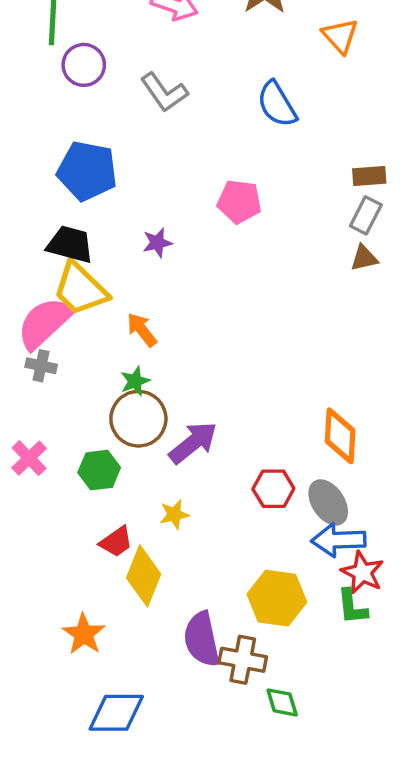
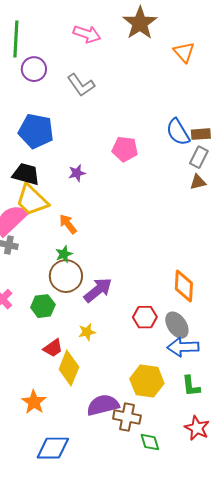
blue semicircle: (277, 104) -> (178, 132), moved
red star: (362, 573) -> (197, 428), moved
purple semicircle: (202, 639) -> (103, 405), turned 88

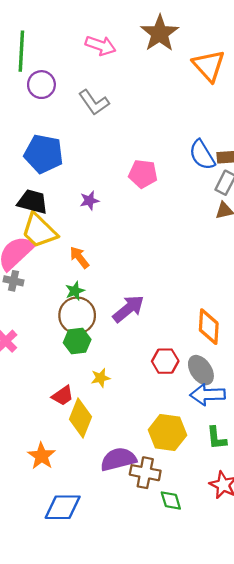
orange triangle: (184, 52) -> (209, 66), size x1.4
purple arrow: (98, 290) -> (128, 309), moved
green hexagon: (43, 306) -> (77, 341), moved

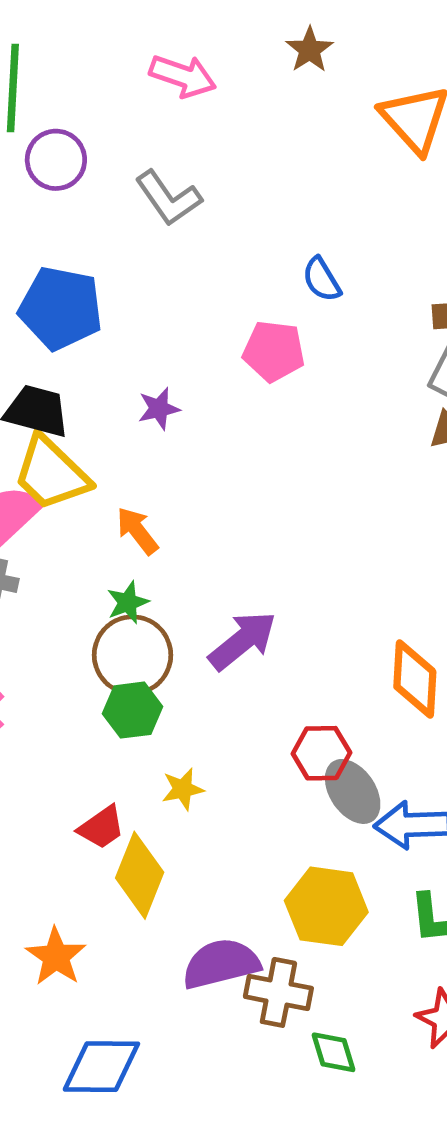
brown star: (160, 33) -> (310, 50), size x0.6
blue semicircle: (202, 155) -> (322, 279), moved, size x0.7
gray ellipse: (201, 370) -> (353, 791), moved

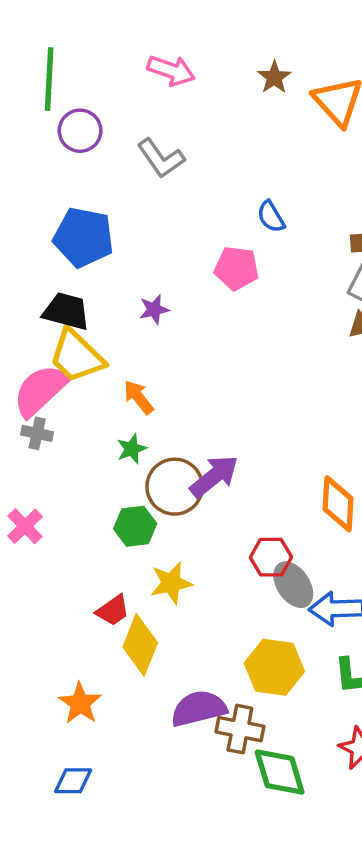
brown star: (310, 50) -> (274, 77), moved
brown circle: (133, 655) -> (175, 487), moved
yellow star: (183, 789) -> (171, 583), size x1.4
green diamond: (333, 1052) -> (280, 772), size x1.6
blue diamond: (101, 1067) -> (73, 781), moved, size x0.7

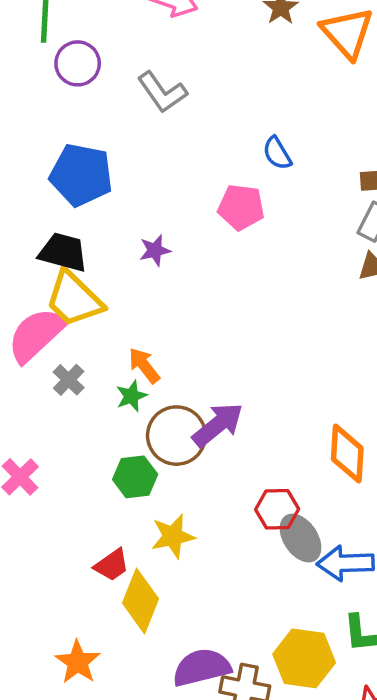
orange arrow: (139, 397) -> (144, 365), moved
gray cross: (37, 433) -> (69, 380), moved, turned 32
yellow hexagon: (274, 667) -> (304, 658), moved

